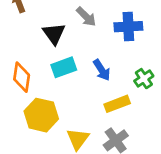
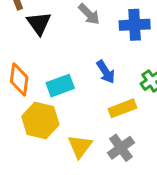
black triangle: (54, 34) -> (39, 23), moved
cyan rectangle: (64, 67) -> (60, 86), moved

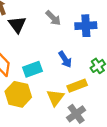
yellow triangle: (80, 146) -> (55, 98), moved

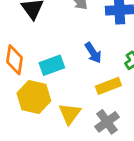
yellow triangle: (55, 98) -> (70, 114), moved

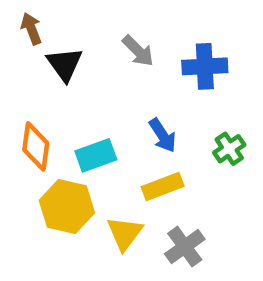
yellow rectangle: (108, 86) -> (163, 187), moved

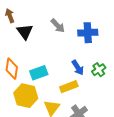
blue arrow: (163, 135) -> (78, 68), moved

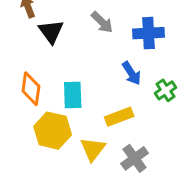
blue arrow: (78, 68) -> (131, 73), moved
cyan rectangle: (39, 73) -> (73, 95), turned -72

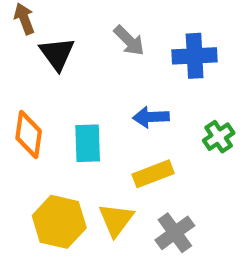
blue arrow: (131, 73) -> (151, 117), moved, turned 120
yellow hexagon: (53, 131) -> (59, 222), moved

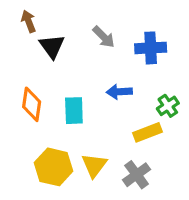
yellow rectangle: (153, 174) -> (147, 132), moved

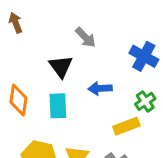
black triangle: (52, 46) -> (61, 66), moved
blue cross: (151, 48) -> (144, 56), moved, turned 32

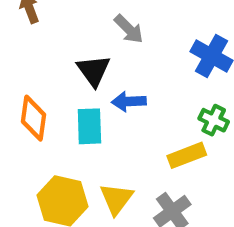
blue arrow: (100, 88) -> (129, 102), moved
green cross: (145, 101) -> (214, 120), turned -30

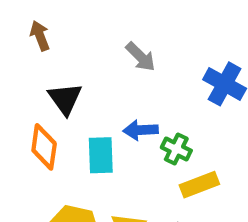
black triangle: (94, 70) -> (65, 99), moved
green cross: (214, 120) -> (176, 149), moved

